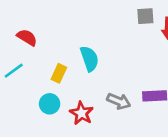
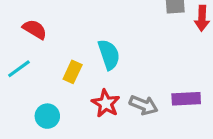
cyan circle: (50, 104) -> (47, 116), moved
red star: (81, 113) -> (106, 103), moved

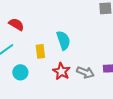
yellow rectangle: (73, 72) -> (40, 51), turned -32
cyan circle: (47, 116) -> (20, 72), moved

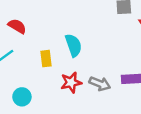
red star: (61, 71) -> (71, 82), turned 30
cyan circle: (20, 72) -> (22, 97), moved

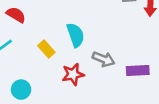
yellow rectangle: (46, 59) -> (46, 49), turned -35
gray arrow: (100, 84) -> (103, 59), moved

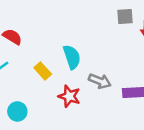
red star: (73, 74) -> (69, 96), turned 30

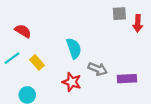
yellow rectangle: (43, 71) -> (37, 62), moved

